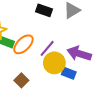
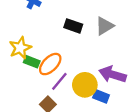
purple line: (47, 48) -> (59, 81), moved

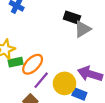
black rectangle: (73, 26) -> (72, 17), moved
green rectangle: (32, 62) -> (16, 62), turned -32

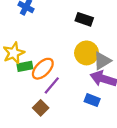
gray triangle: (83, 29) -> (102, 61), moved
yellow circle: (64, 83) -> (87, 53), moved

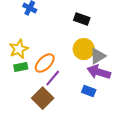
green rectangle: (25, 66) -> (21, 67), moved
brown square: (41, 108) -> (43, 98), size x1.5

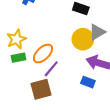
gray triangle: (98, 56) -> (97, 32), moved
brown square: (43, 98) -> (41, 89), turned 30

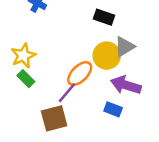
orange ellipse: (43, 53) -> (80, 74), moved
green rectangle: (18, 58) -> (26, 79), turned 56

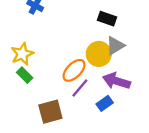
black rectangle: (104, 17) -> (107, 19), moved
purple line: (67, 93) -> (80, 88), moved
blue rectangle: (113, 109) -> (105, 103), turned -56

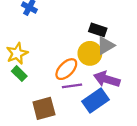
black rectangle: (107, 19) -> (98, 30), moved
purple line: (80, 88) -> (72, 86), turned 42
blue rectangle: (105, 103) -> (96, 101), size x1.6

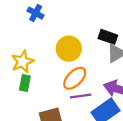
yellow circle: (90, 53) -> (69, 49), moved
green rectangle: (19, 74) -> (25, 83), turned 56

